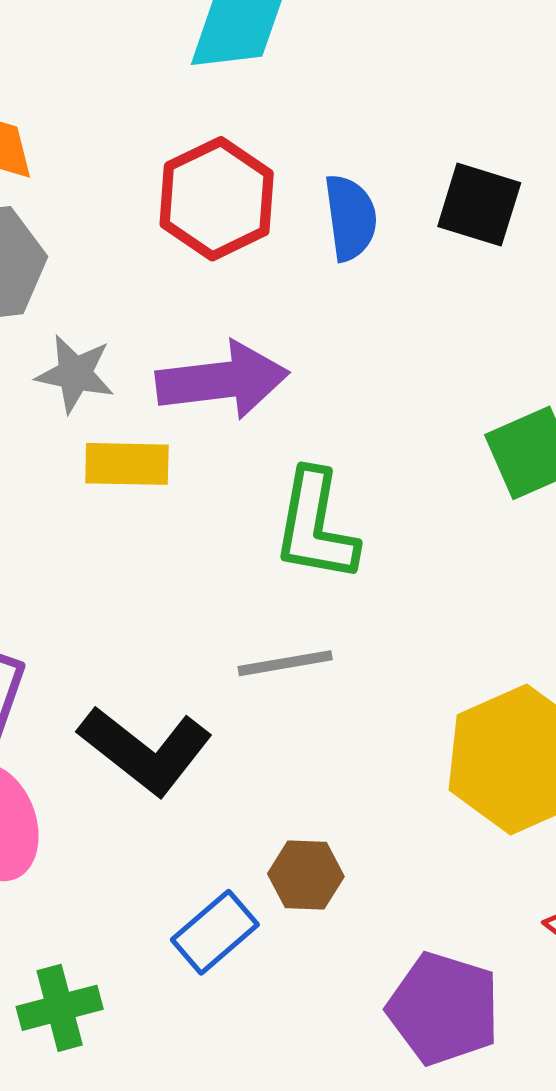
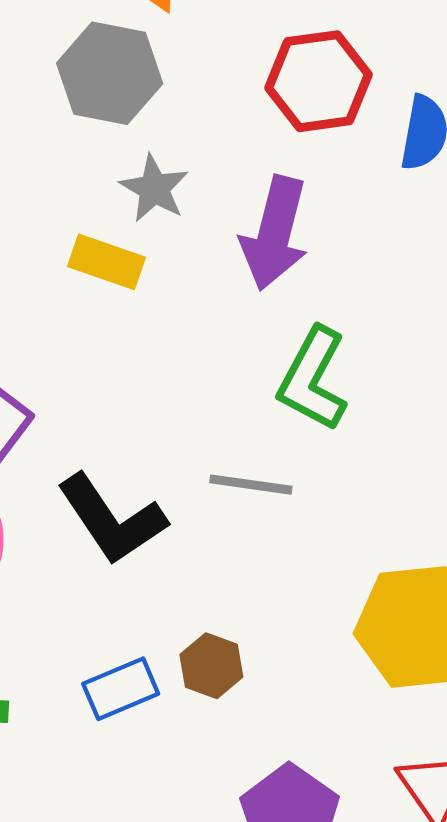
purple arrow: (222, 380) -> (275, 233), turned 93
yellow rectangle: (127, 464) -> (107, 262), moved

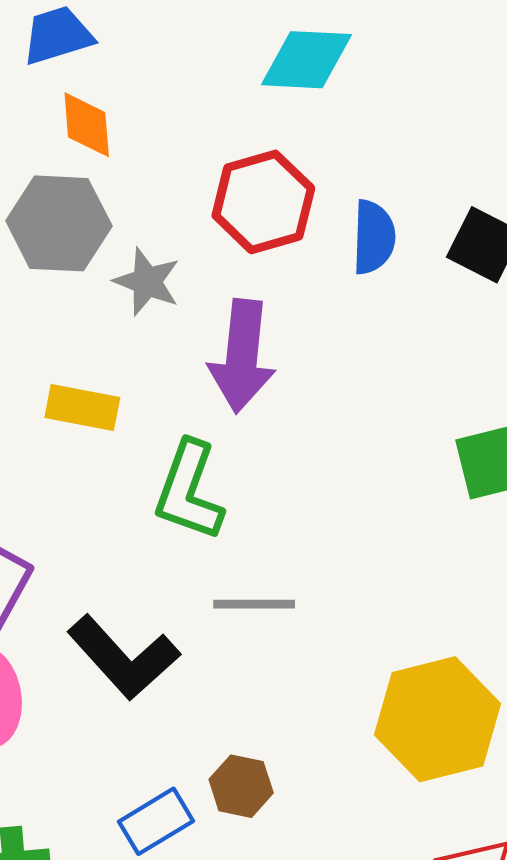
gray star: (154, 188) -> (147, 282), moved
green L-shape: (313, 379) -> (189, 491), moved

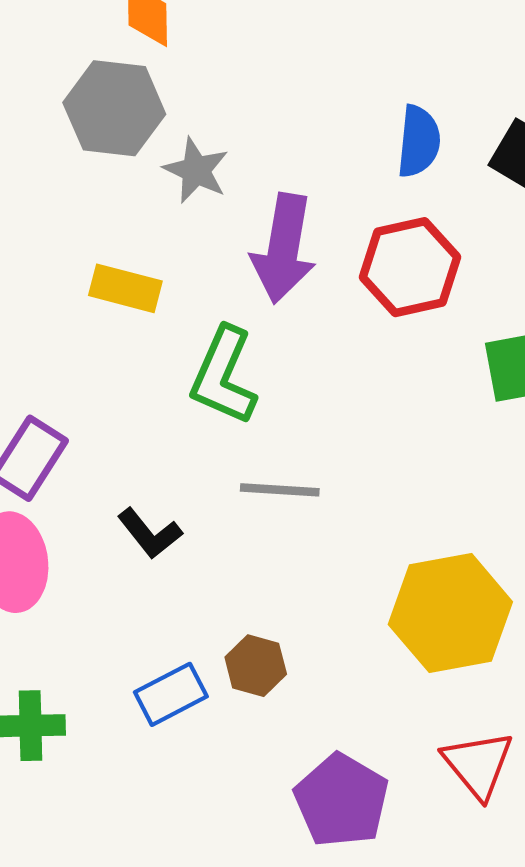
red hexagon: (263, 202) -> (410, 267), moved
black L-shape: (124, 657) -> (150, 533), size x0.6

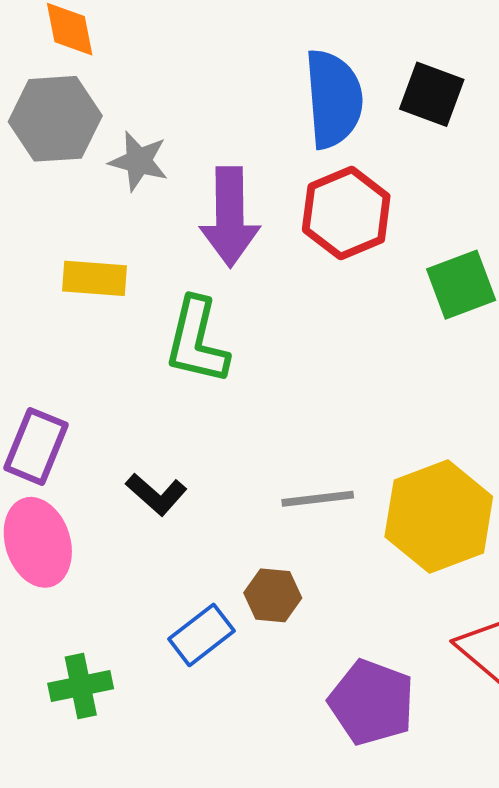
blue semicircle: (419, 141) -> (334, 99), size x1.5
gray line: (280, 490) -> (318, 499), moved

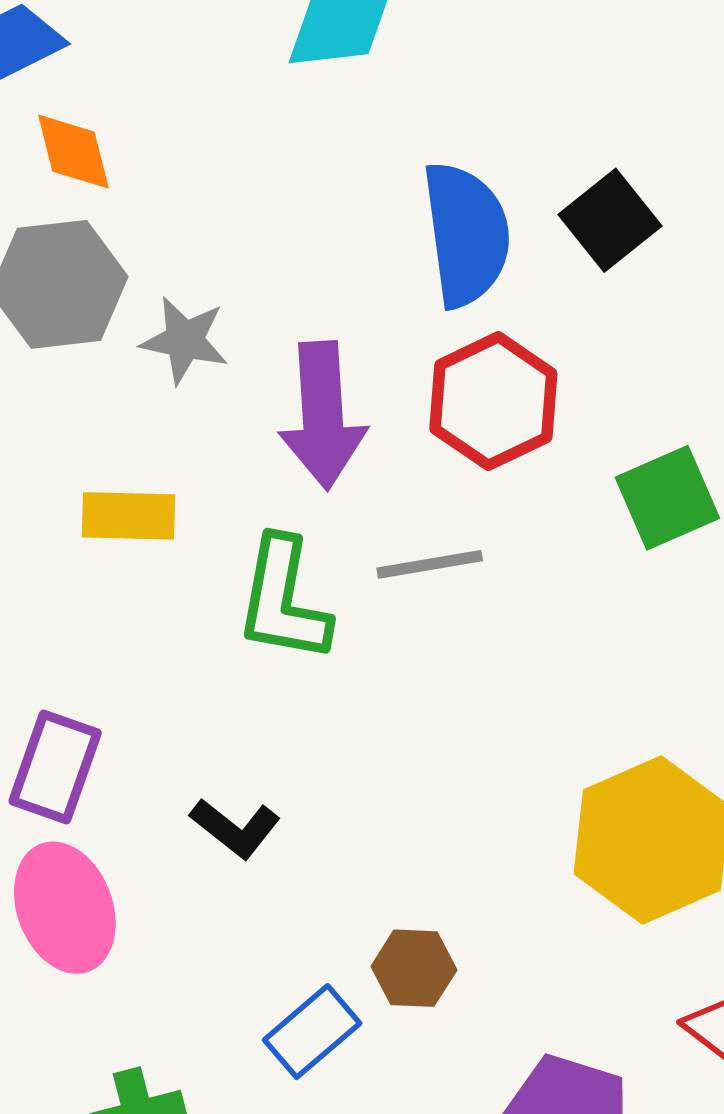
black square: (432, 94) -> (610, 220), turned 34
gray line: (318, 499) -> (430, 564), moved

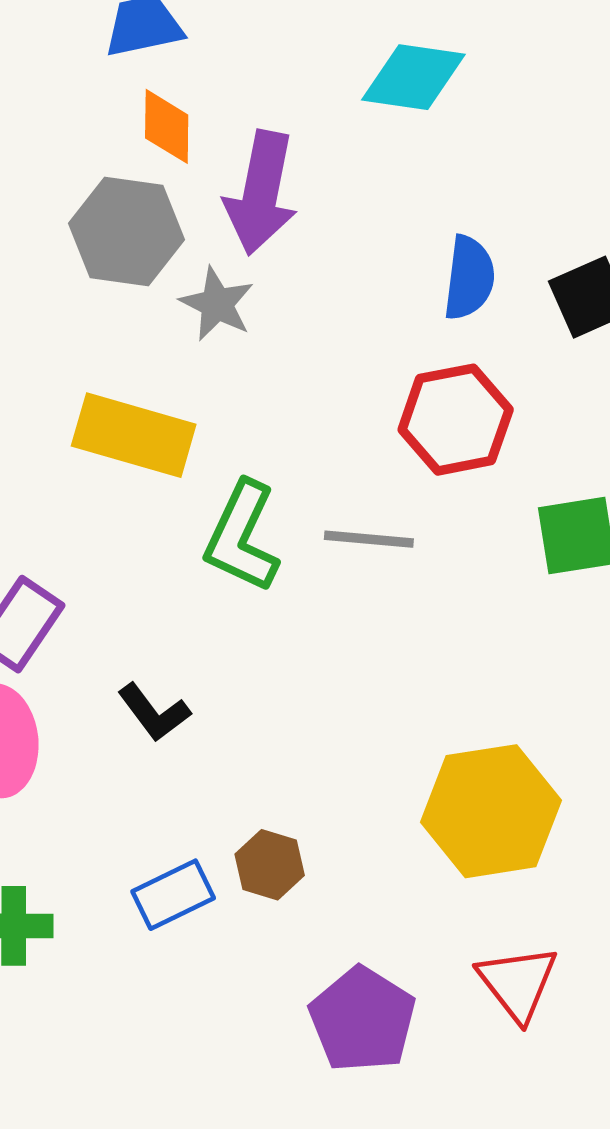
blue semicircle: (466, 234) -> (469, 278), size x0.7
purple arrow: (323, 415) -> (261, 193), moved
yellow rectangle: (128, 516) -> (134, 435), size x1.5

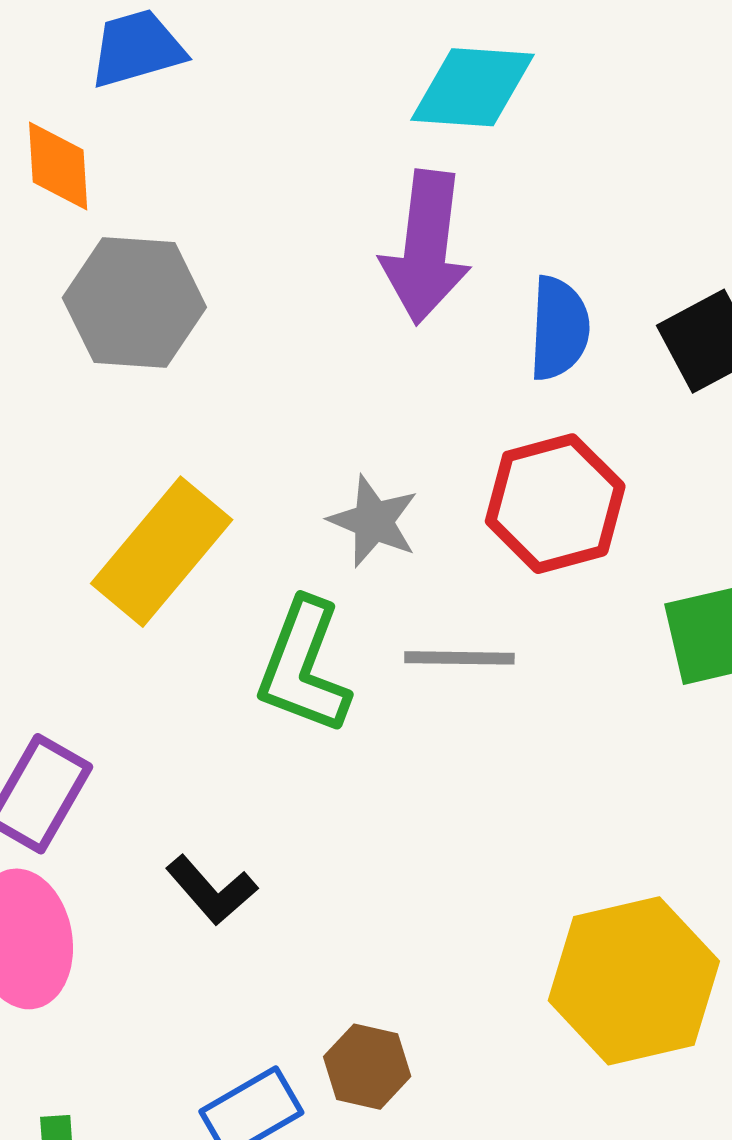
orange diamond: (167, 126) -> (58, 166), moved
purple arrow: (261, 193) -> (426, 247), moved
gray star: (217, 304) -> (373, 521), moved
yellow rectangle: (134, 435) -> (162, 552), turned -62

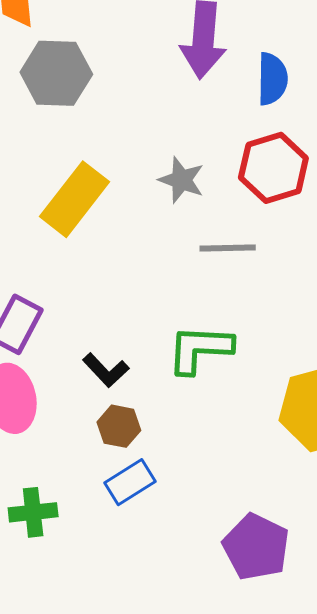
green L-shape: (304, 667) -> (200, 349), moved, turned 74
brown hexagon: (367, 1067) -> (119, 426), moved

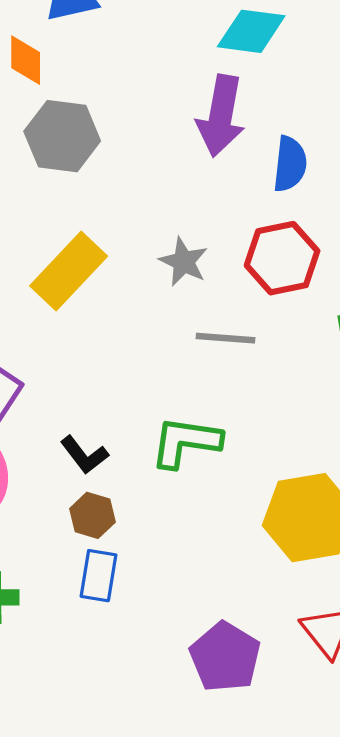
blue rectangle: (130, 482) -> (98, 576), turned -54

